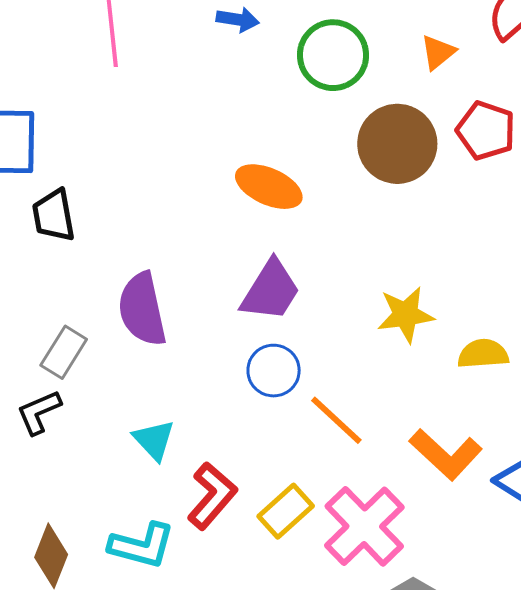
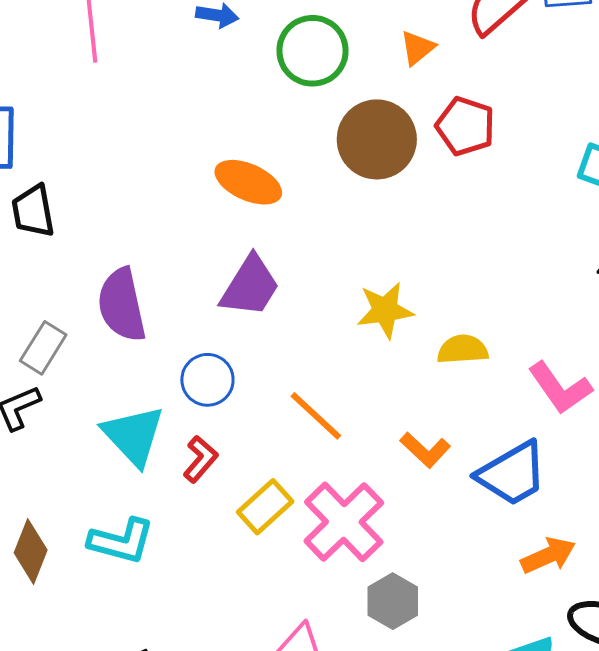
blue circle: (274, 371) -> (207, 380), moved
cyan triangle: (154, 440) -> (133, 436), size x1.5
orange L-shape: (446, 454) -> (425, 450), size x0.7
red L-shape: (212, 496) -> (200, 459), moved, size x0.7

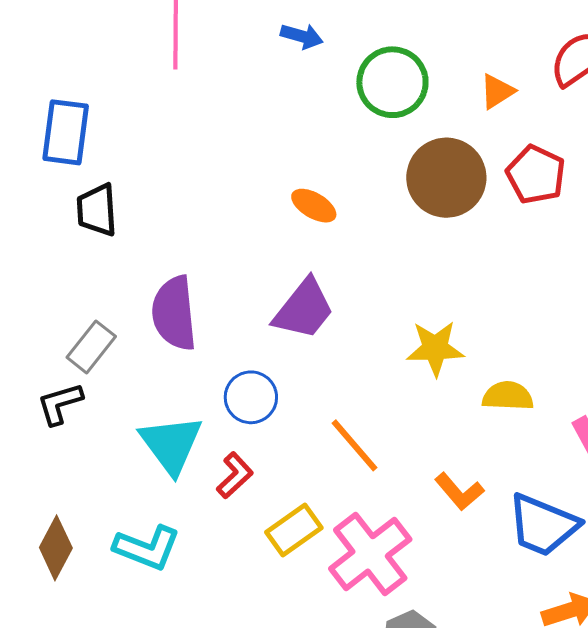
orange ellipse: (248, 182) -> (314, 206), size x0.7
blue trapezoid: (512, 474) -> (543, 525), turned 46

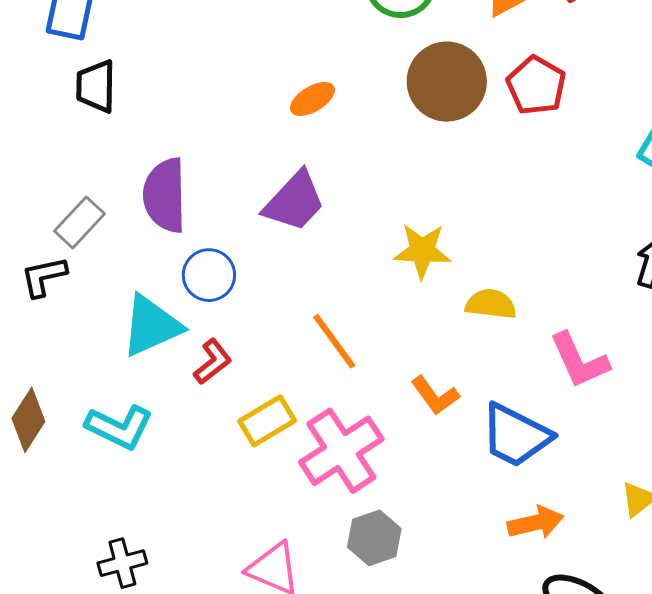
orange ellipse: (314, 206) -> (312, 99), turned -66
blue circle: (251, 397) -> (209, 275), moved
cyan triangle: (171, 444) -> (151, 326), turned 38

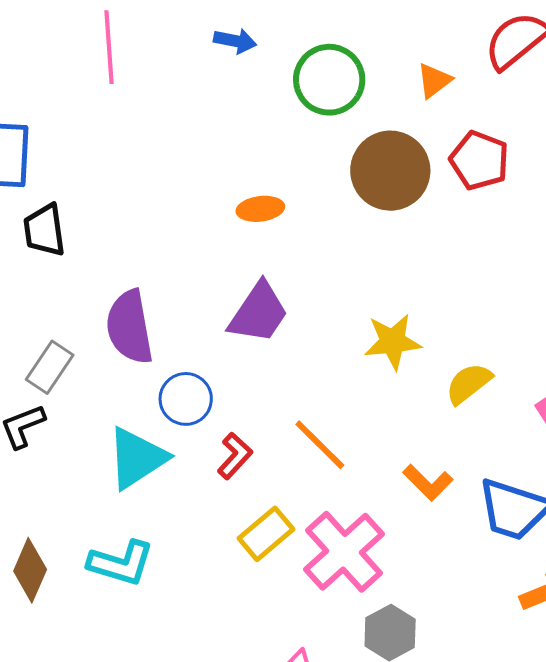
orange ellipse: (312, 99) -> (260, 209), turned 33
yellow semicircle: (491, 304) -> (469, 383), turned -36
red L-shape: (213, 362) -> (235, 456), moved

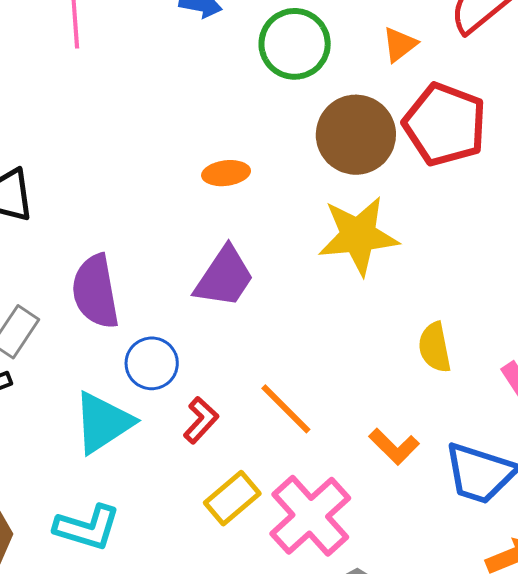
red pentagon: (479, 160) -> (445, 124), size x1.4
yellow star: (393, 342) -> (358, 236), moved, size x1.4
yellow semicircle: (469, 383) -> (435, 347), turned -63

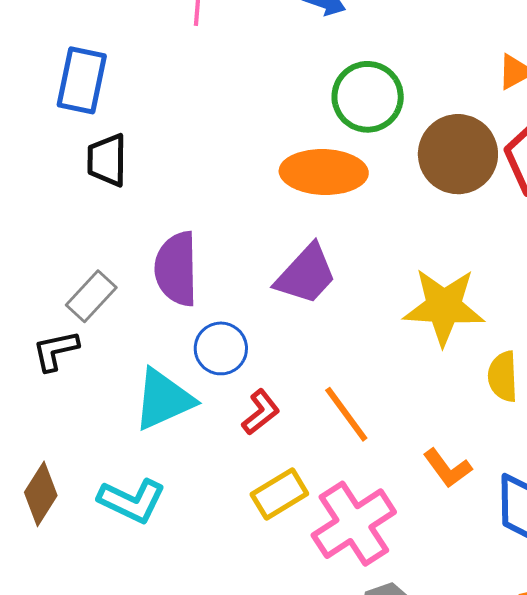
green circle: (295, 44) -> (368, 97), moved
orange ellipse: (226, 173) -> (324, 172), size x1.8
yellow star: (358, 236) -> (444, 307), moved

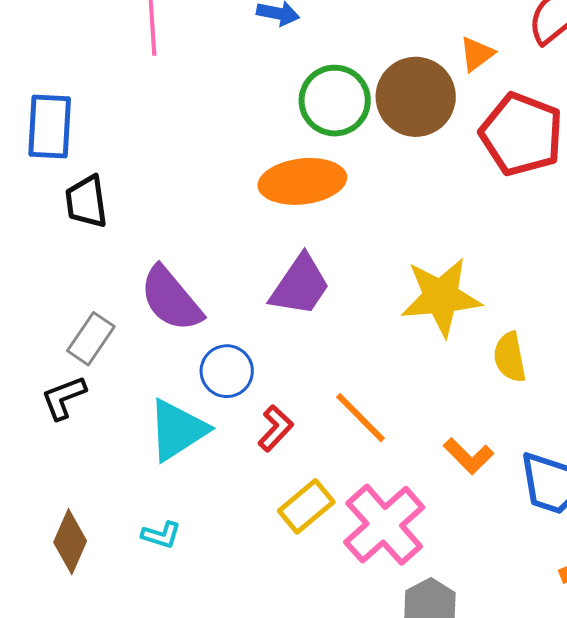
brown circle: (458, 154) -> (416, 97), moved
purple semicircle: (176, 269) -> (171, 299), turned -30
cyan L-shape: (132, 501) -> (161, 535), size x0.6

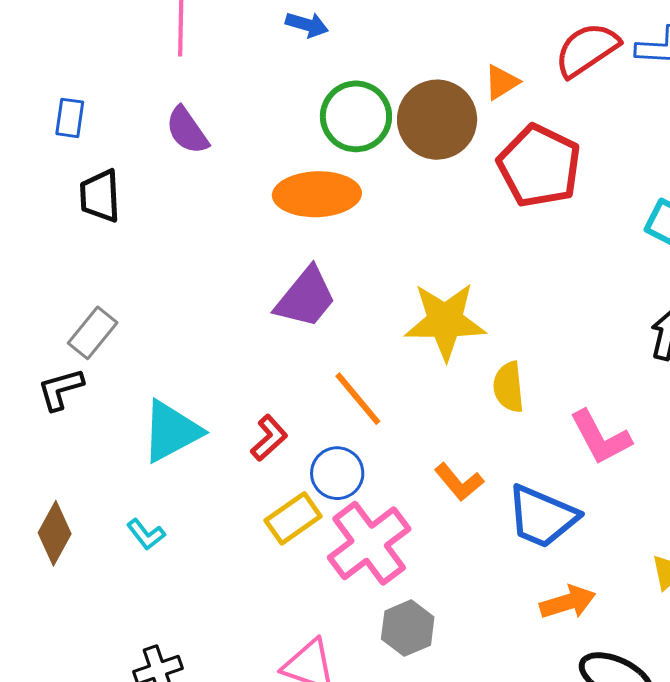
blue rectangle: (50, 127) -> (70, 118), size x0.6
purple semicircle: (171, 299) -> (187, 130), moved, size x0.7
blue circle: (227, 371) -> (337, 473), moved
orange line: (361, 418) -> (358, 399), moved
cyan L-shape: (161, 535) -> (146, 534), turned 30

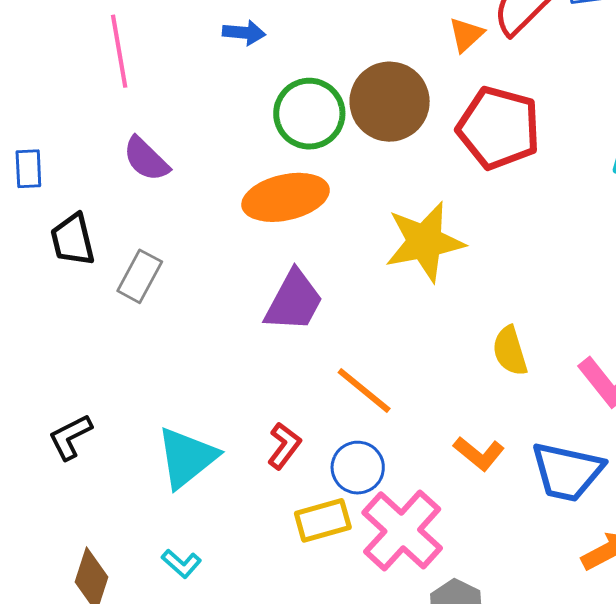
orange triangle: (502, 82) -> (466, 35), moved
yellow star: (445, 321) -> (425, 242), moved
gray rectangle: (93, 333) -> (140, 276), moved
yellow rectangle: (293, 518) -> (323, 520), turned 30

